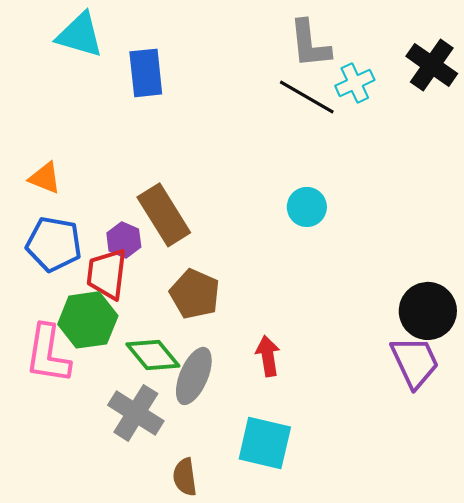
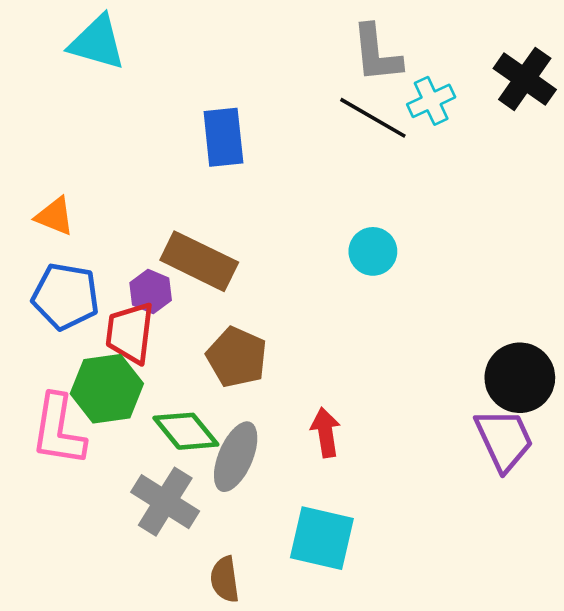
blue rectangle: (146, 73) -> (223, 137), moved
brown rectangle: (164, 215) -> (199, 261), turned -32

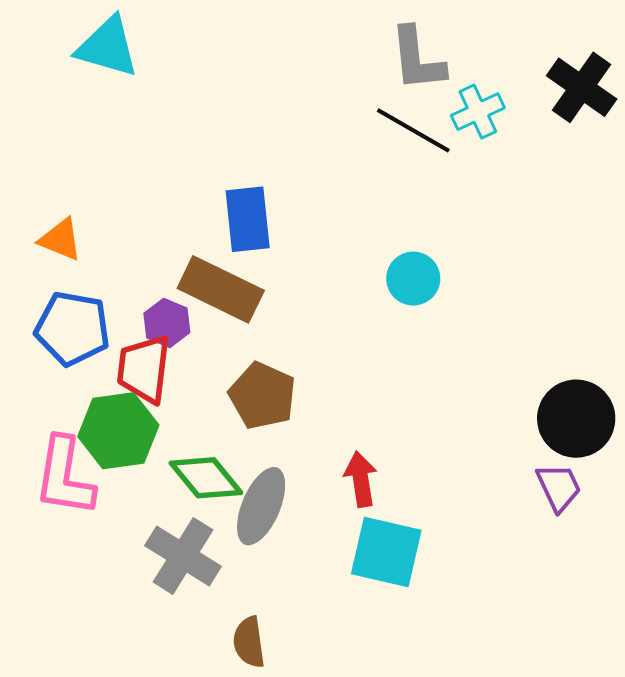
blue rectangle: (223, 137) -> (248, 219), moved
purple trapezoid: (504, 440) -> (559, 487), size x0.7
cyan square: (322, 538) -> (386, 552), moved

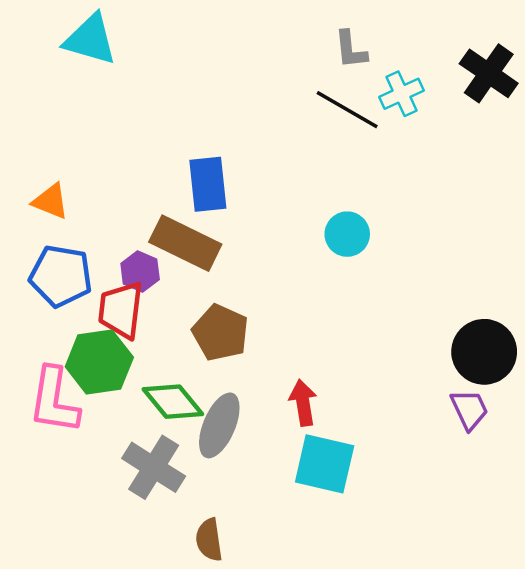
gray L-shape: (417, 59) -> (351, 50), size x0.7

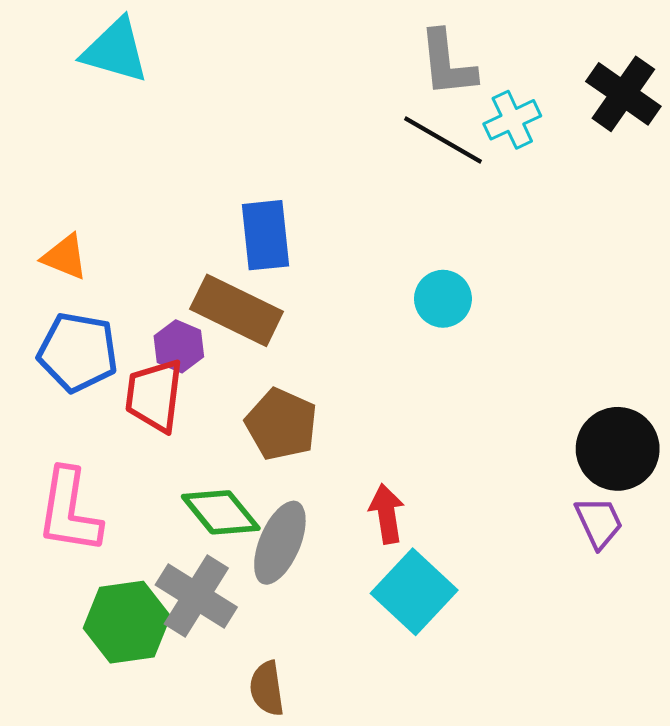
gray L-shape: (351, 50) -> (447, 63), size x1.4
green hexagon: (99, 362) -> (127, 622), moved
cyan square: (325, 464) -> (414, 592), turned 30

